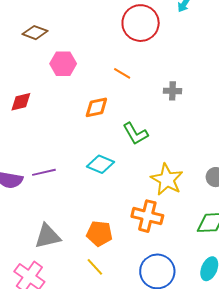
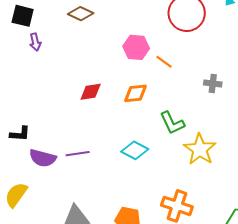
pink hexagon: (63, 64) -> (136, 47), moved
red diamond: (21, 102) -> (91, 92), moved
yellow star: (167, 180) -> (200, 149), moved

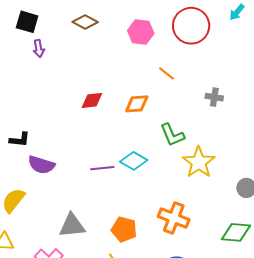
pink hexagon: (136, 47) -> (141, 32), moved
purple line: (78, 154) -> (102, 168), moved

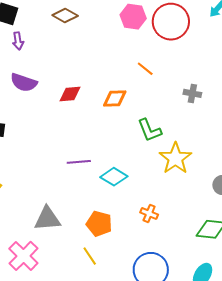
pink hexagon: (141, 32) -> (133, 17), moved
cyan diamond: (134, 161) -> (114, 177), moved
purple semicircle: (41, 165) -> (24, 82), moved
orange cross: (174, 218) -> (149, 213), size x0.6

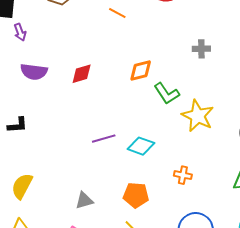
orange line: (145, 69) -> (117, 13), moved
orange diamond: (115, 98) -> (141, 71), moved
gray triangle: (47, 219) -> (84, 200), size x0.7

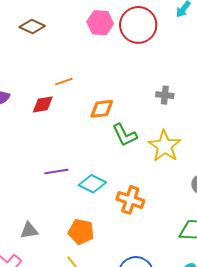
orange line: (117, 13) -> (64, 82), moved, turned -54
yellow star: (198, 116) -> (165, 146), moved
orange cross: (183, 175) -> (130, 200), moved, size x1.5

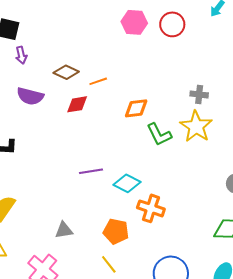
red circle: (138, 25) -> (172, 24), size x0.7
brown diamond: (32, 26) -> (66, 72), moved
yellow star: (165, 146) -> (196, 126), moved
orange cross: (130, 200) -> (151, 208), moved

